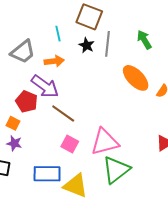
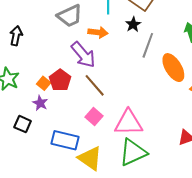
gray line: (108, 44) -> (148, 45), moved
red pentagon: (27, 102) -> (60, 80), moved

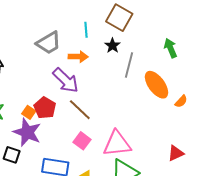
purple star: (40, 103) -> (27, 132), size x1.8

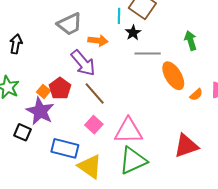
cyan line: (86, 30) -> (119, 16), moved
gray line: (129, 65) -> (148, 54), turned 70
red triangle: (176, 153) -> (186, 146), size x1.5

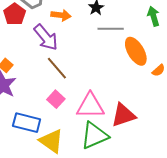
red pentagon: (60, 88) -> (15, 14), moved
red triangle: (186, 146) -> (123, 115), moved

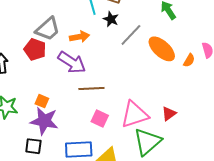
gray line: (111, 29) -> (131, 35), turned -30
brown line: (57, 68) -> (91, 88), turned -35
red triangle: (123, 115) -> (169, 114), size x0.6

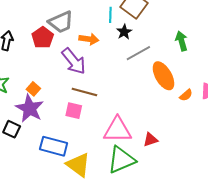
pink square: (100, 118) -> (74, 111), moved, turned -30

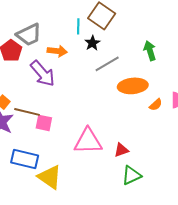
orange ellipse: (163, 76) -> (133, 86), turned -64
brown line: (84, 92) -> (27, 112), moved
green triangle: (121, 160) -> (131, 175), moved, size x0.7

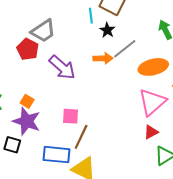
orange arrow: (57, 51) -> (103, 58), moved
brown line: (27, 112) -> (81, 137), moved, turned -70
pink triangle: (88, 141) -> (152, 102), moved, turned -32

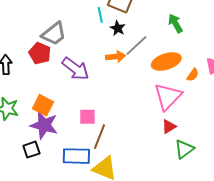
orange square: (27, 101) -> (43, 105), size x1.5
black square: (12, 145) -> (31, 150), turned -30

